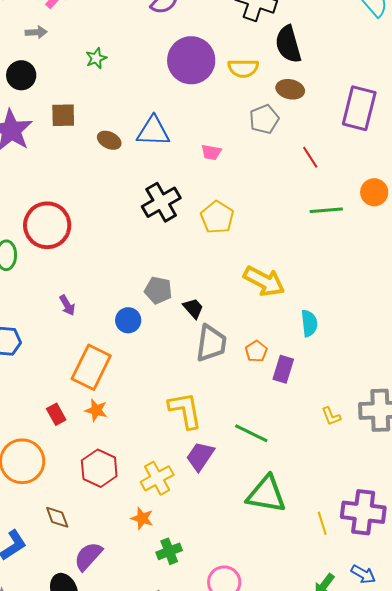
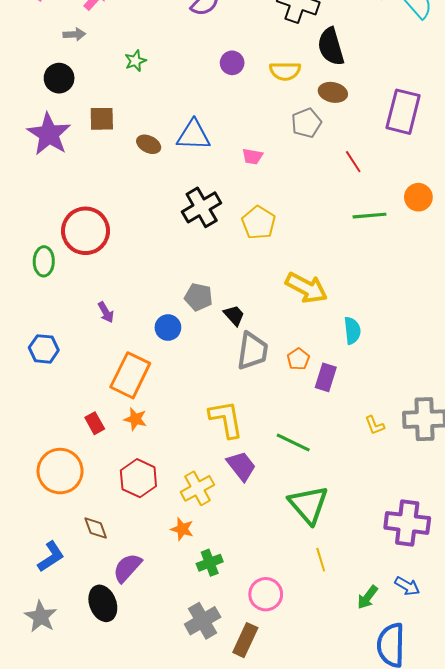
purple circle: (191, 60) -> (232, 63), size x0.5
purple trapezoid: (200, 456) -> (241, 466), turned 108
green triangle: (266, 494) -> (308, 505), turned 39
yellow line: (322, 523) -> (321, 560), moved

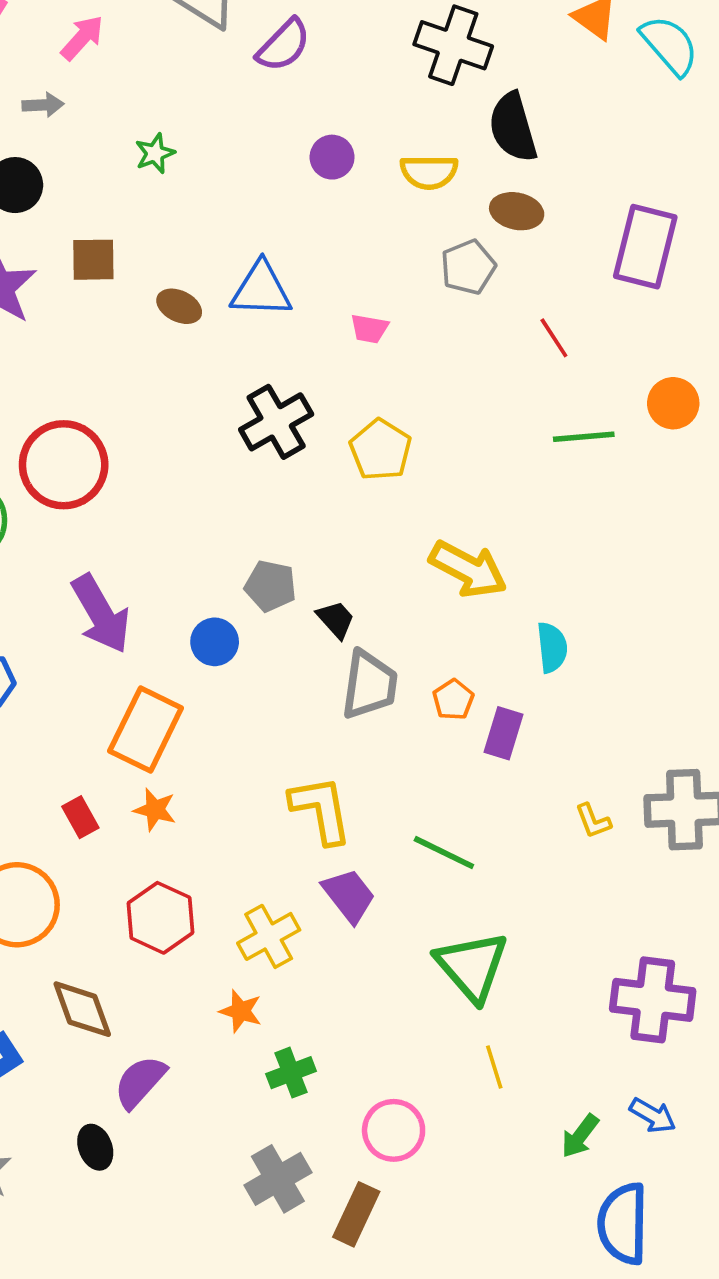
purple arrow: (106, 312) -> (101, 614), size x2.0
brown diamond: (96, 528) -> (82, 1009), size x1.4
black ellipse: (103, 603) -> (95, 1147), size x0.7

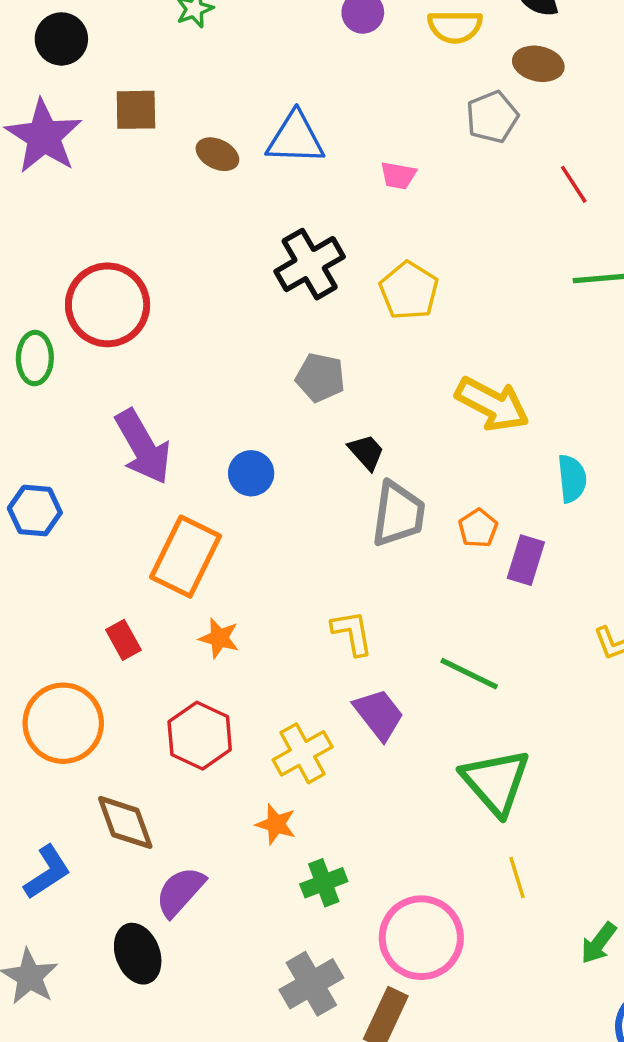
gray pentagon: (271, 586) -> (320, 378), moved
orange star: (155, 810) -> (219, 638), moved
yellow L-shape: (321, 810) -> (352, 633), size x0.7
pink circle: (394, 1130) -> (421, 938), size x1.4
black ellipse: (95, 1147) -> (138, 954), size x1.4

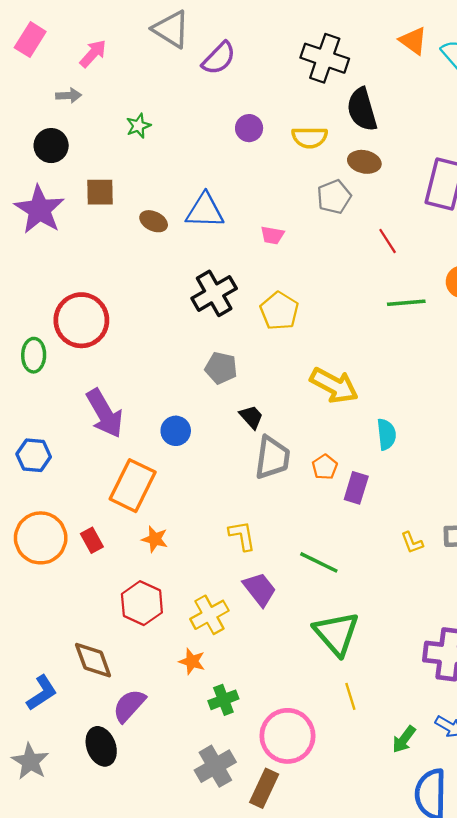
orange circle: (63, 723) -> (41, 538), moved

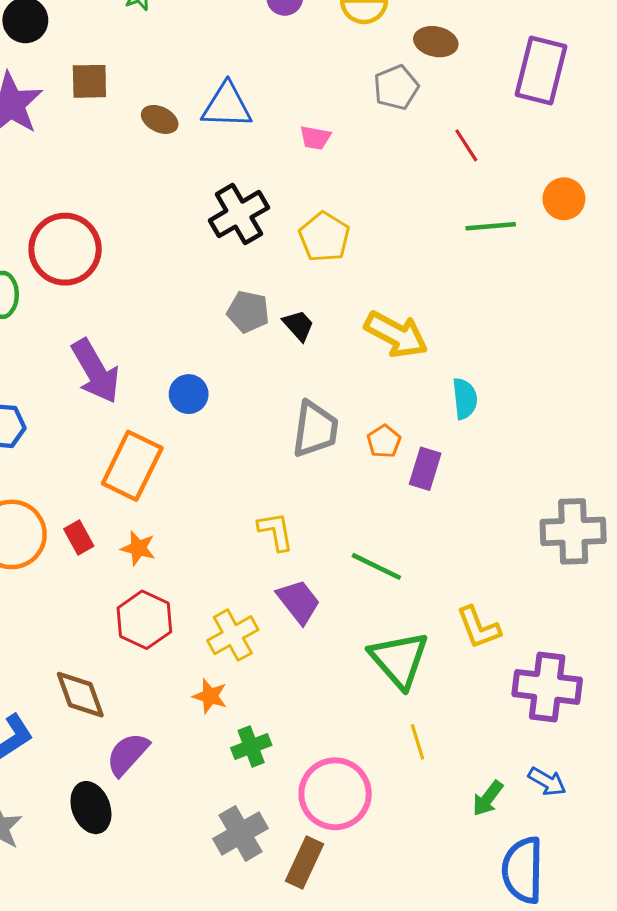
black trapezoid: (251, 417) -> (298, 325), moved
orange star: (155, 539) -> (138, 548), moved
yellow L-shape: (412, 543) -> (478, 627), moved, size x1.5

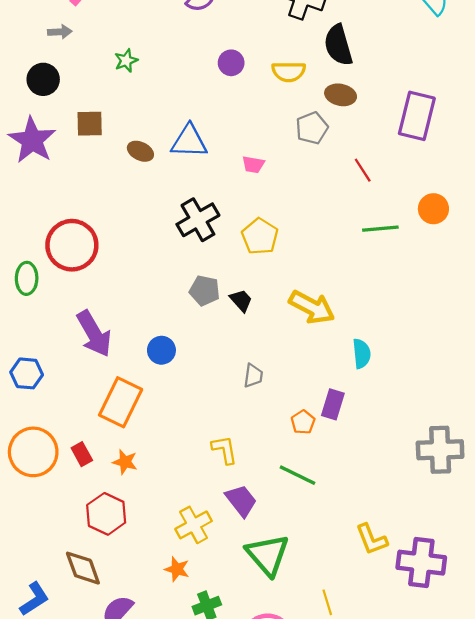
gray trapezoid: (315, 429) -> (253, 376), size x0.6
orange pentagon: (384, 441) -> (303, 422), moved
red hexagon: (144, 620) -> (106, 514), moved
yellow L-shape: (478, 627) -> (372, 539), moved
green triangle: (399, 660) -> (268, 555), moved

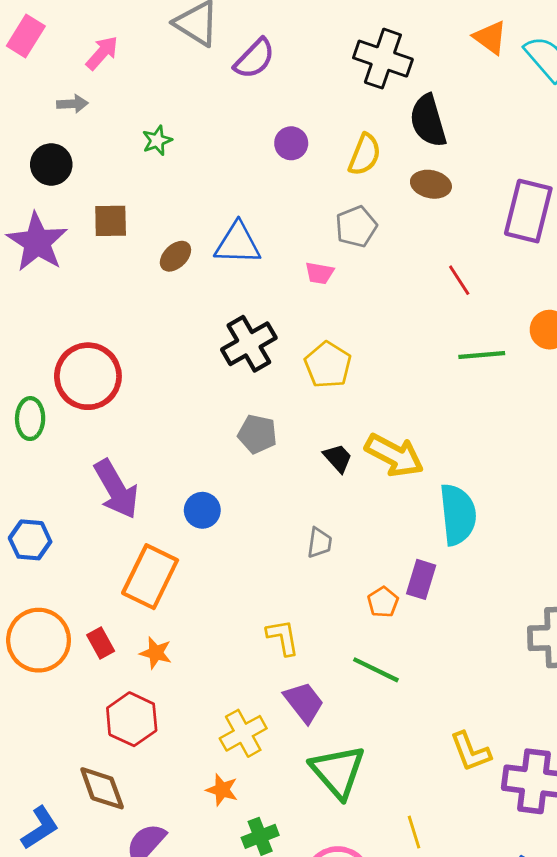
yellow semicircle: (289, 72) -> (365, 155), turned -68
gray pentagon: (312, 128) -> (356, 227), moved
brown ellipse: (140, 151) -> (175, 256), turned -70
black trapezoid: (241, 300) -> (338, 458), moved
cyan semicircle: (362, 354) -> (458, 515), size x1.6

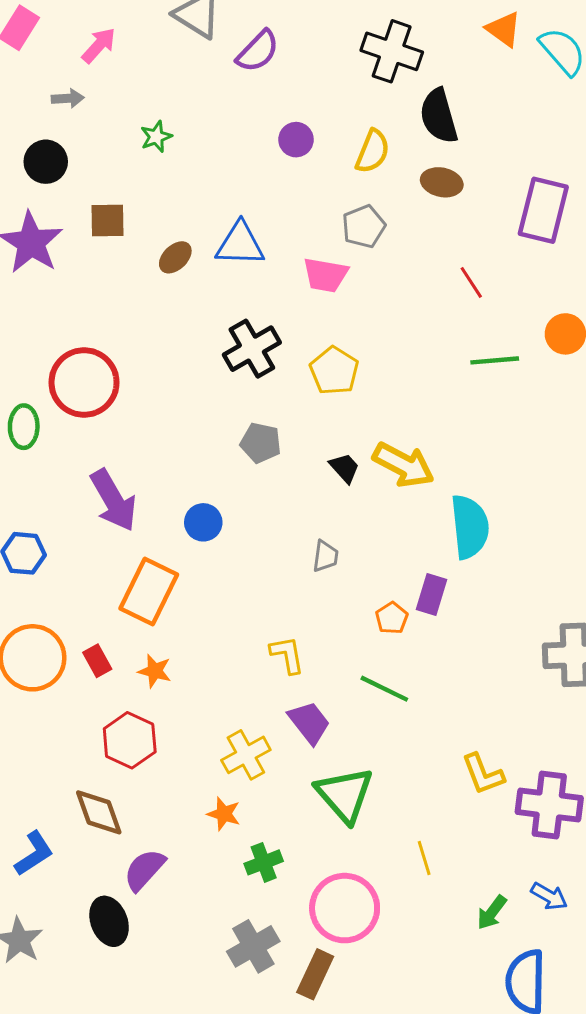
pink trapezoid: (319, 273) -> (325, 275), size x1.5

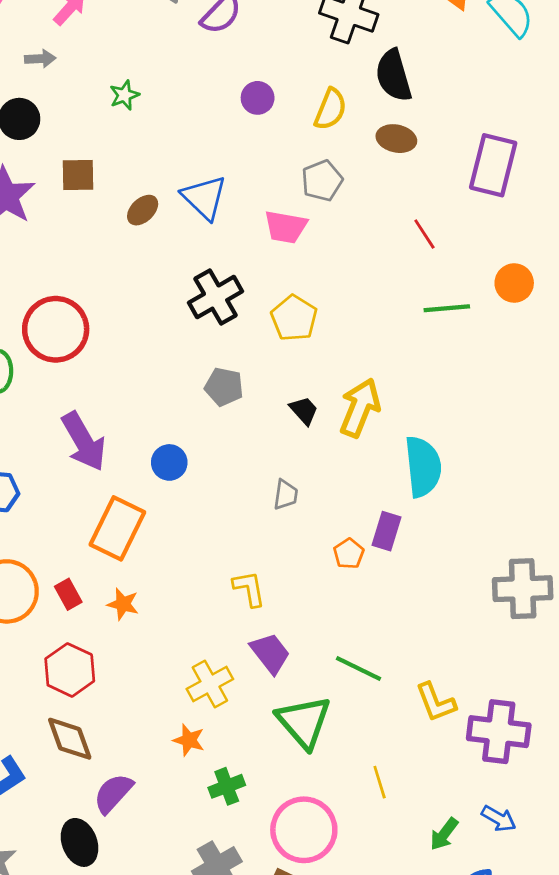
blue triangle: (240, 244) -> (204, 197), turned 42
yellow arrow: (403, 465) -> (360, 408), turned -96
green line: (384, 689) -> (359, 669), moved
red hexagon: (130, 740) -> (70, 670), moved

